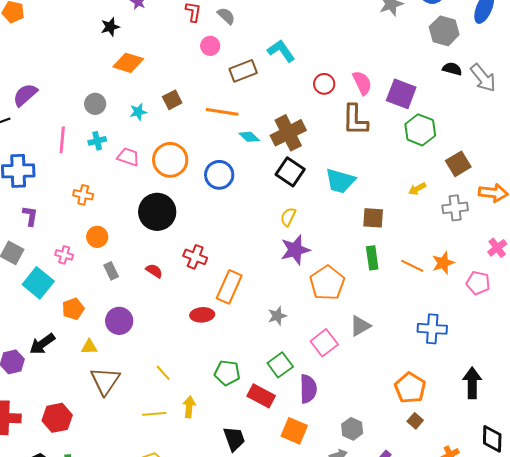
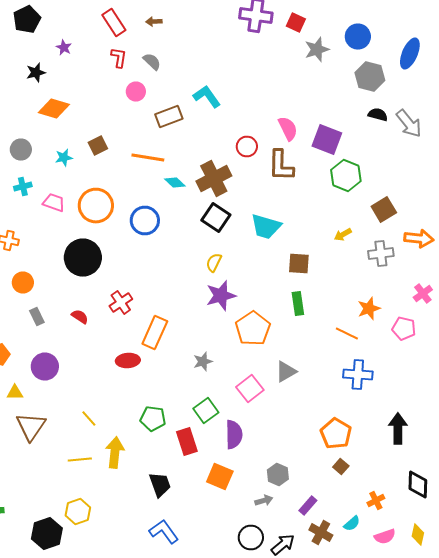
red circle: (324, 84) -> (247, 146), moved
red cross: (195, 257) -> (121, 302), turned 35
orange line: (412, 266) -> (347, 334), moved
red rectangle: (261, 396) -> (187, 442), turned 44
yellow arrow: (189, 407) -> (115, 452), size x1.4

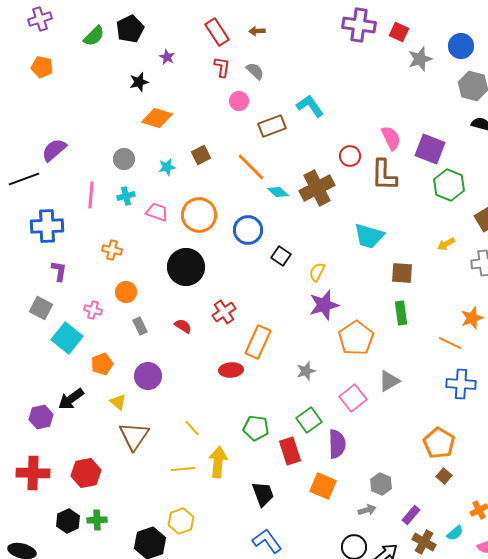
orange line: (148, 158) -> (251, 167), turned 36
black square: (216, 218) -> (281, 256), moved, size x0.7
yellow triangle: (15, 392) -> (118, 402), turned 42

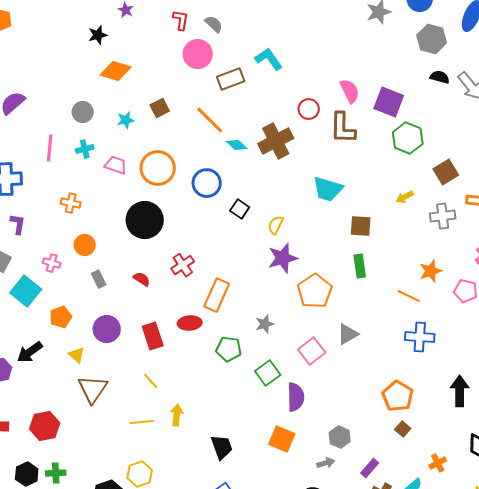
pink circle: (239, 101) -> (198, 54), size x1.5
green pentagon: (256, 428) -> (229, 349), moved
red rectangle: (290, 451) -> (153, 336), moved
yellow arrow: (218, 462) -> (177, 415), size x0.7

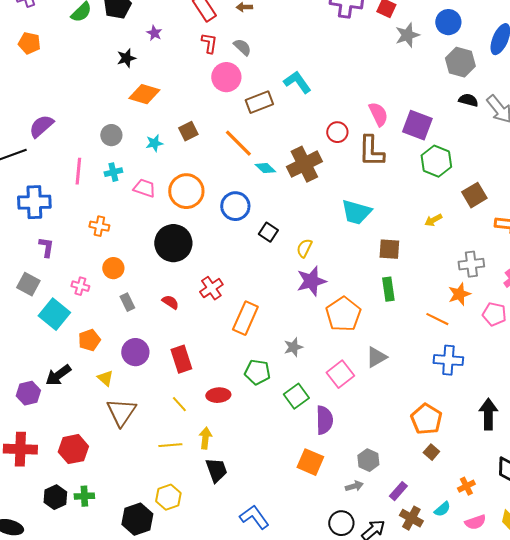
gray cross: (443, 216) -> (471, 264), moved
red ellipse: (190, 323) -> (218, 395), moved
black trapezoid: (222, 447) -> (216, 470), moved

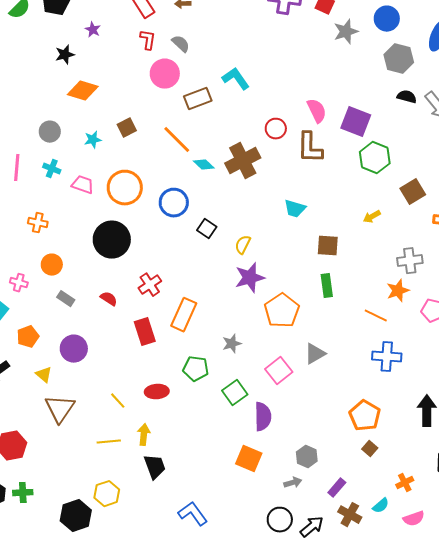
cyan cross: (113, 172) -> (52, 169), turned 36
cyan trapezoid: (356, 212) -> (295, 209), size x0.7
gray rectangle: (127, 302) -> (66, 299), turned -30
red rectangle: (181, 359) -> (145, 332), moved

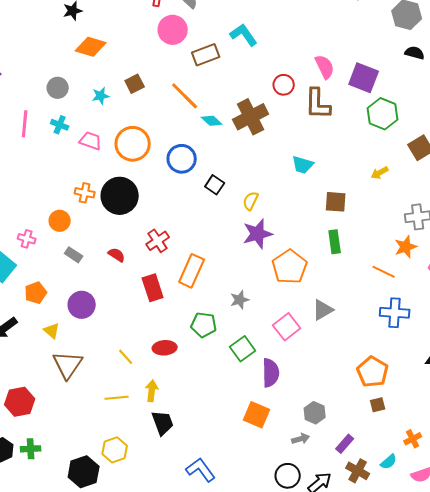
orange cross: (38, 223) -> (85, 193), moved
brown square: (370, 449) -> (378, 405), turned 35

